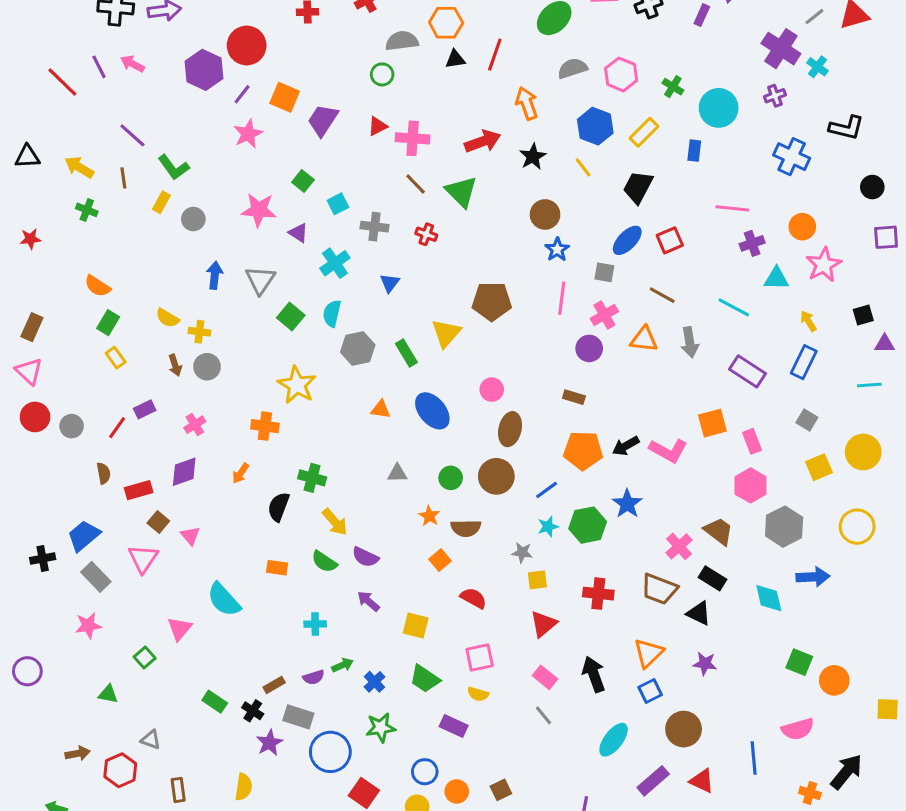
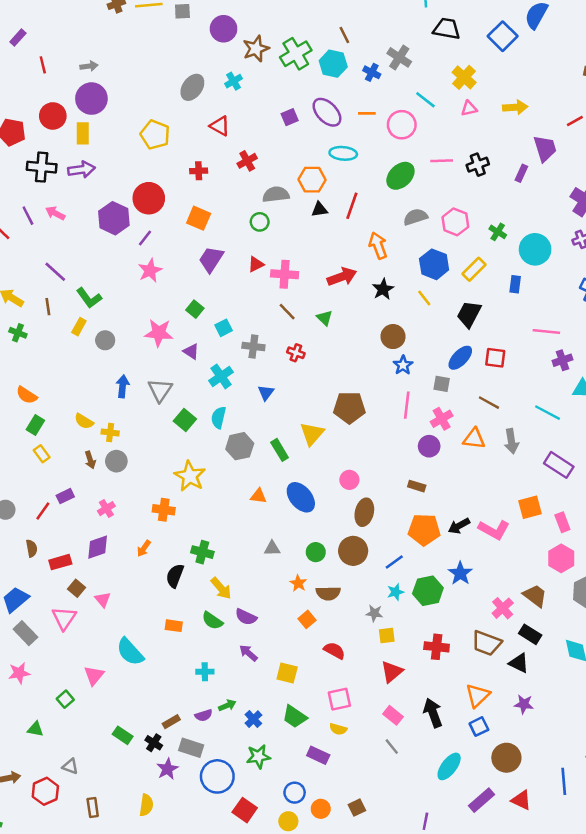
orange square: (285, 97) -> (199, 218), moved
green triangle: (461, 192) -> (324, 318), size x0.6
red square: (670, 240) -> (495, 358), turned 30

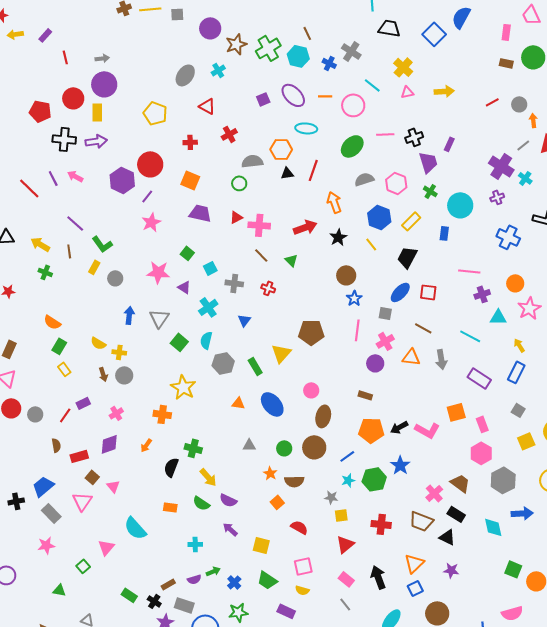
purple trapezoid: (545, 148) -> (428, 162), moved
purple trapezoid: (211, 259) -> (200, 213), turned 70

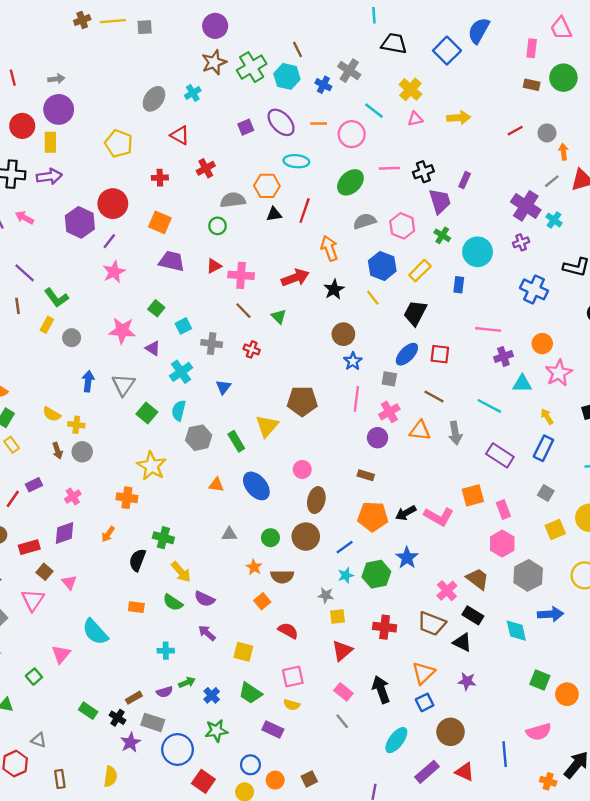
purple circle: (210, 28) -> (215, 26), moved

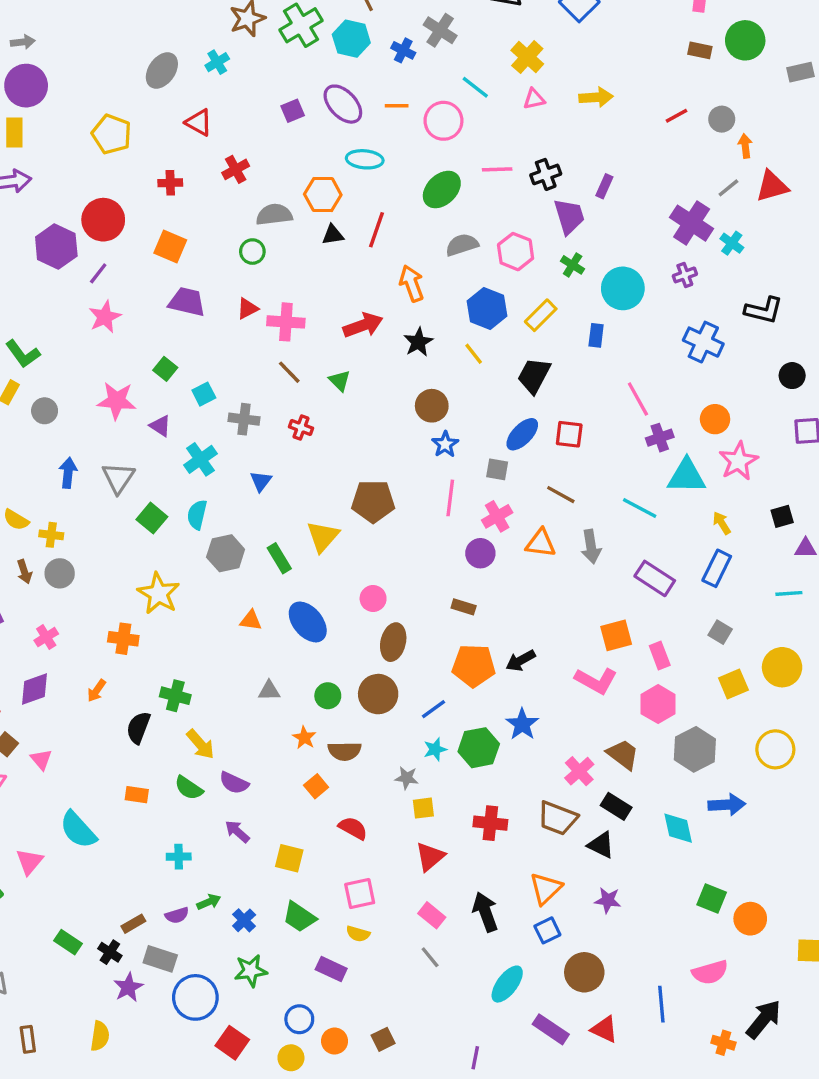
pink line: (488, 329) -> (638, 399), turned 55
cyan triangle: (522, 384) -> (687, 476), size x1.4
pink L-shape: (439, 517) -> (596, 681), moved
purple rectangle: (427, 772) -> (551, 1029), turned 75

